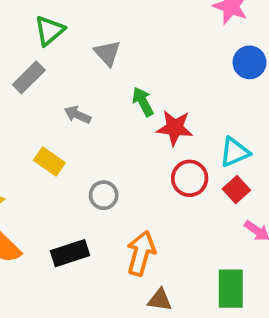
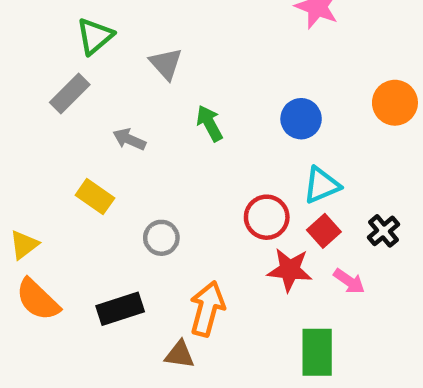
blue circle: (249, 62) -> (301, 119), moved
red star: (175, 128) -> (290, 270), moved
brown triangle: (160, 300) -> (180, 355), moved

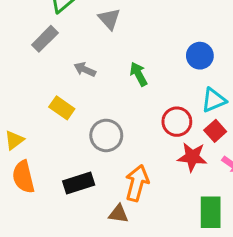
green arrow: (209, 123) -> (138, 74), moved
gray circle: (161, 238) -> (106, 135), size x1.4
orange semicircle: (38, 300) -> (23, 177), turned 32

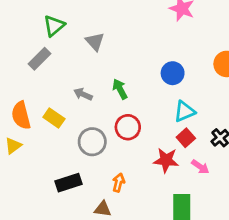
gray arrow: (85, 69) -> (83, 94), moved
red circle: (177, 122) -> (128, 127), moved
orange semicircle: (23, 177) -> (21, 115), moved
orange arrow: (137, 183) -> (119, 183), size x0.6

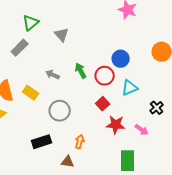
red circle: (128, 127) -> (105, 76), moved
red square: (186, 138) -> (103, 104), moved

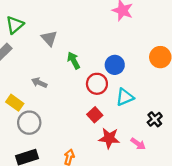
green arrow: (81, 71) -> (74, 60), moved
gray circle: (60, 111) -> (29, 123), moved

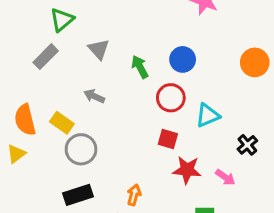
gray triangle: (49, 38) -> (99, 49), moved
blue circle: (115, 65) -> (183, 59), moved
red square: (95, 115) -> (168, 139), turned -32

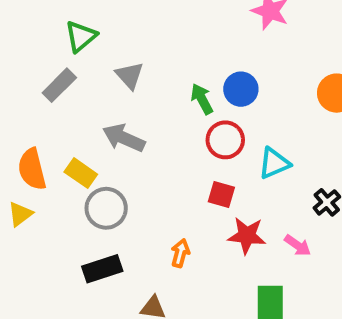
green arrow: (140, 67) -> (202, 99), moved
gray arrow: (94, 96) -> (124, 138), size x1.5
orange arrow: (134, 195) -> (180, 253), moved

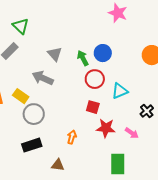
green triangle: (81, 36) -> (21, 26), turned -36
gray triangle: (130, 75) -> (55, 54), moved

